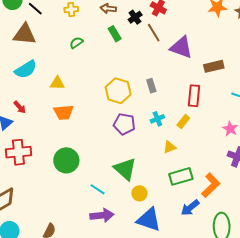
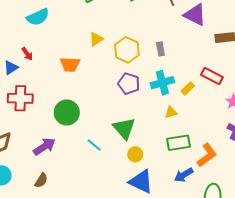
yellow triangle: (57, 83) -> (96, 39), moved, turned -42
red rectangle: (194, 96) -> (212, 76), moved, turned -75
cyan cross: (157, 119) -> (162, 83), size x1.6
purple arrow: (102, 215) -> (44, 147), moved, turned -35

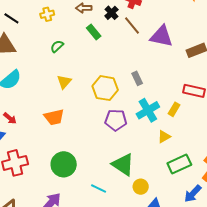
yellow triangle: (96, 39) -> (64, 82), moved

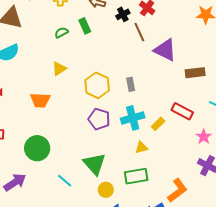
green rectangle: (94, 32) -> (85, 26), moved
green rectangle: (179, 164) -> (136, 176), moved

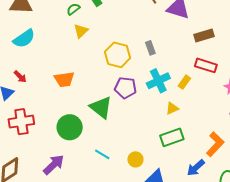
yellow triangle: (59, 69) -> (81, 31), moved
brown rectangle: (195, 73) -> (204, 35), moved
green triangle: (94, 164) -> (101, 107), moved
yellow circle: (106, 190) -> (135, 159), moved

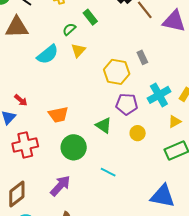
cyan semicircle: (24, 38) -> (48, 54), moved
gray rectangle: (150, 48) -> (142, 57), moved
orange trapezoid: (64, 79) -> (58, 115), moved
green triangle: (101, 107) -> (104, 125), size x0.7
yellow circle: (135, 159) -> (138, 133), moved

